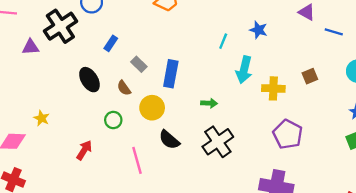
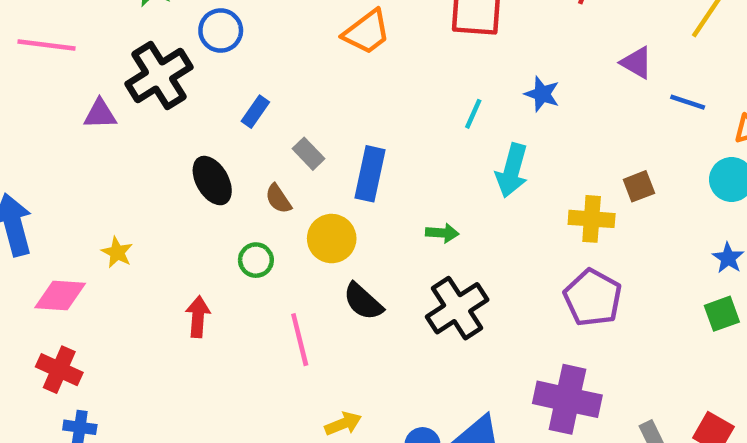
yellow cross: (273, 88) -> (592, 219), moved
red arrow: (84, 150) -> (198, 317), turned -30

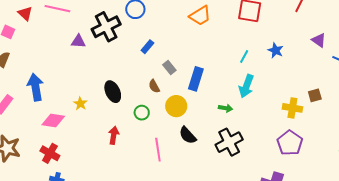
cyan arrow: (512, 171) -> (246, 86), moved
black ellipse: (212, 181) -> (113, 92), moved

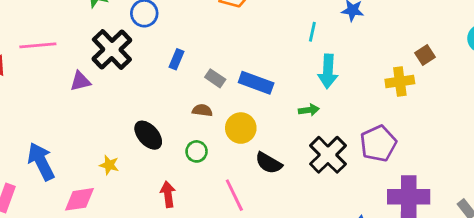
blue rectangle: (196, 79) -> (256, 83), turned -70
brown semicircle: (154, 86) -> (202, 110), turned 144
purple pentagon: (290, 143) -> (378, 143), moved, turned 30

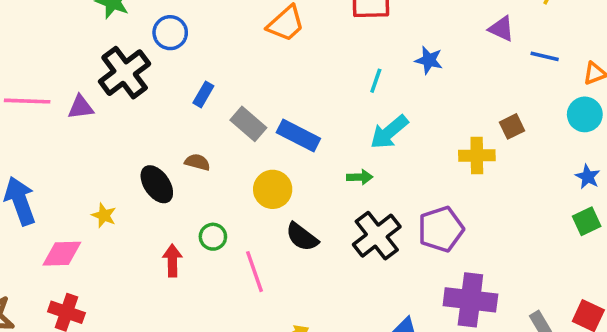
pink line: (38, 45) -> (27, 101), moved
cyan arrow: (328, 71) -> (389, 132), turned 40
gray rectangle: (215, 78) -> (248, 124), size x1.4
brown semicircle: (202, 110) -> (197, 162), moved
green circle: (197, 151) -> (213, 237), moved

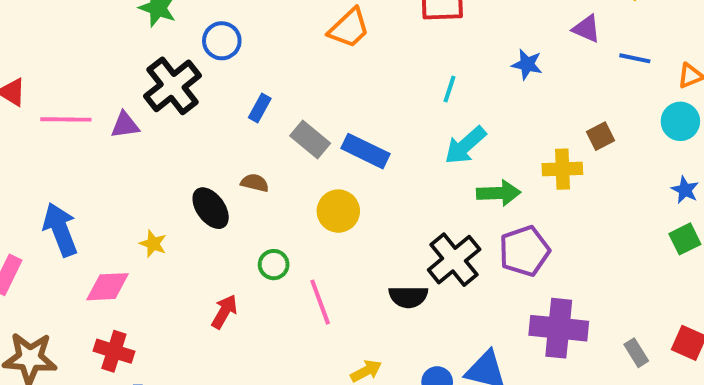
blue star: (429, 60) -> (527, 64), moved
green arrow: (360, 177) -> (499, 193), moved, size x1.5
black semicircle: (302, 237) -> (408, 297), moved, turned -36
red arrow: (172, 261) -> (224, 312), moved, turned 32

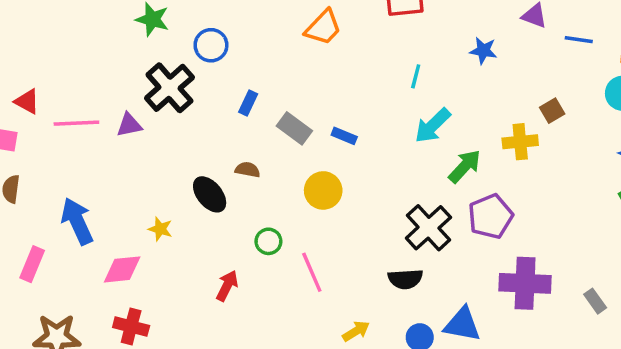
blue rectangle: (365, 151) -> (344, 136), size x0.6
green arrow: (499, 193) -> (465, 166), turned -42
black semicircle: (408, 297) -> (405, 279), moved

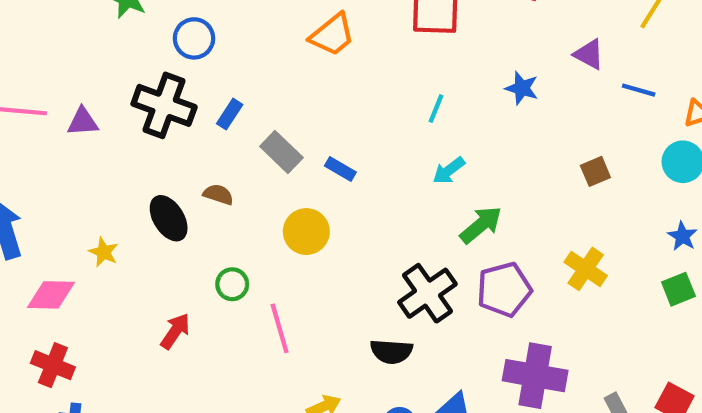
black cross: (169, 88) -> (164, 105), moved, turned -36
cyan arrow: (433, 126) -> (449, 171), size x0.7
yellow cross: (520, 142) -> (586, 269), moved, turned 32

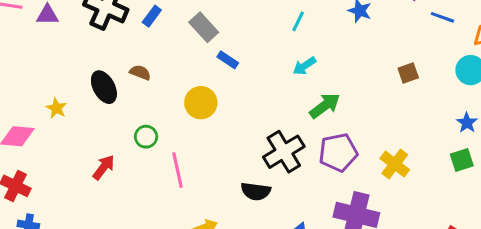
gray rectangle: (281, 152) -> (204, 27), moved
yellow cross: (586, 269) -> (395, 164), moved

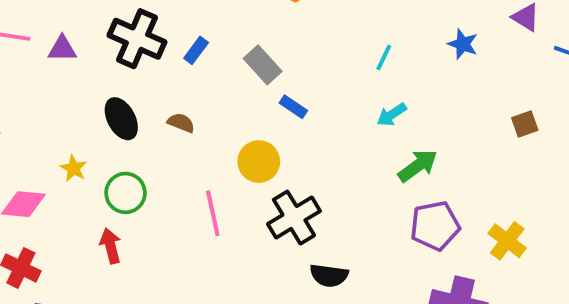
black ellipse: (104, 87) -> (121, 119), moved
green circle: (146, 137) -> (125, 193), moved, size x1.4
black cross: (284, 152) -> (294, 218), moved
red arrow: (104, 167) -> (111, 246), moved, turned -52
pink line: (178, 170) -> (213, 213), moved

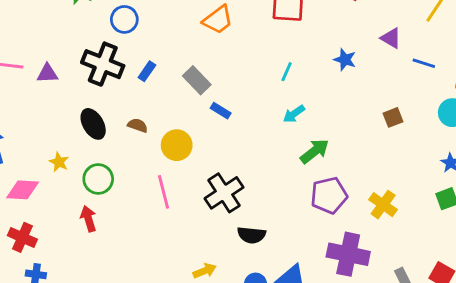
yellow circle: (259, 162) -> (177, 145), moved

